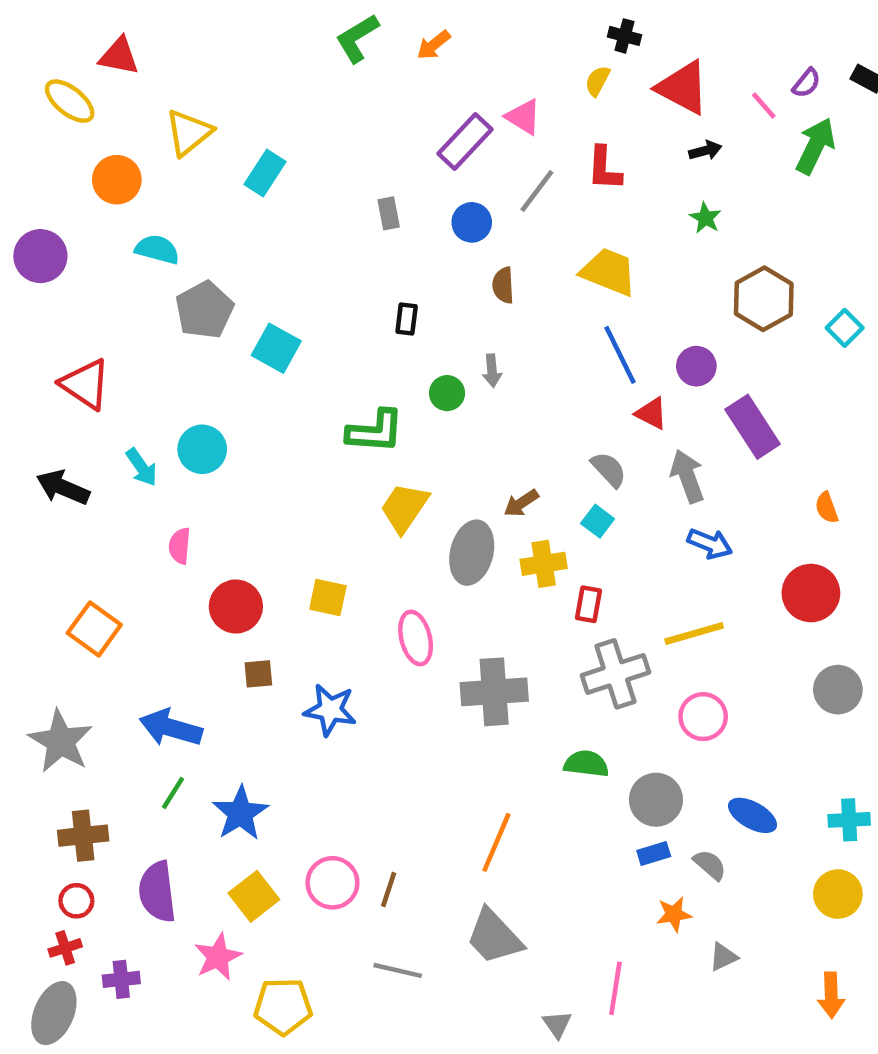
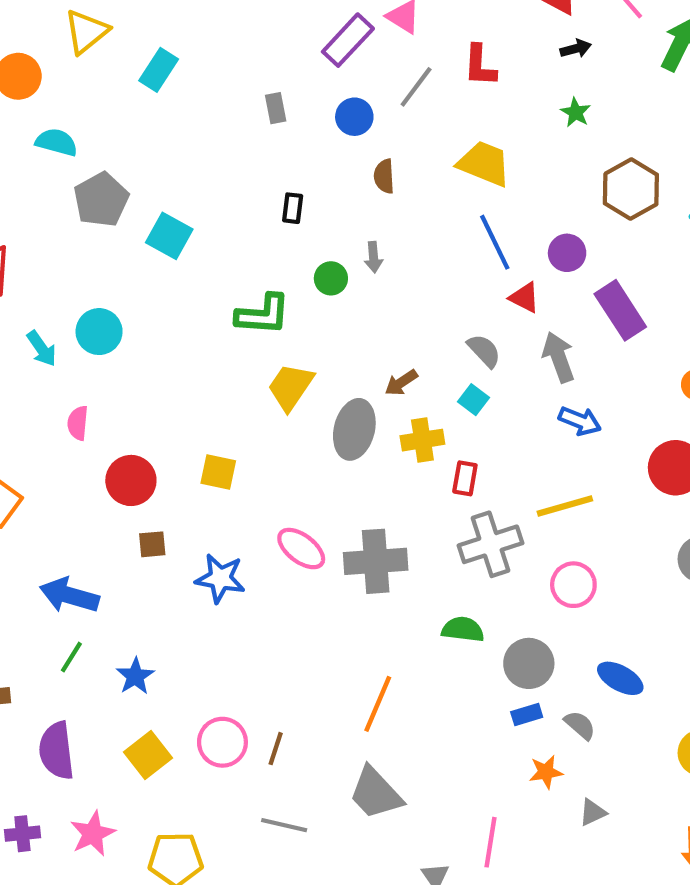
pink ellipse: (416, 638) -> (301, 549), moved, turned -39
blue star: (240, 813) -> (135, 676), size x0.7
pink star: (218, 957) -> (93, 834), moved

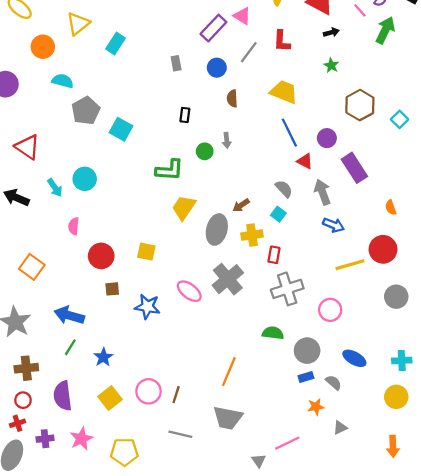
yellow line: (565, 506) -> (350, 265), moved
gray cross: (376, 561) -> (228, 279), moved, turned -36
gray trapezoid: (376, 793) -> (228, 418), turned -36
pink line: (490, 842) -> (287, 443), turned 55

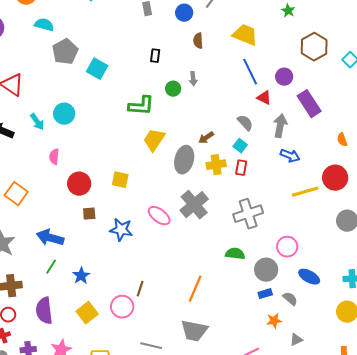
gray arrow: (322, 192) -> (280, 126), turned 30
red rectangle: (274, 255) -> (241, 168), moved
pink circle: (330, 310) -> (287, 247), moved
brown line: (176, 395) -> (140, 289), moved

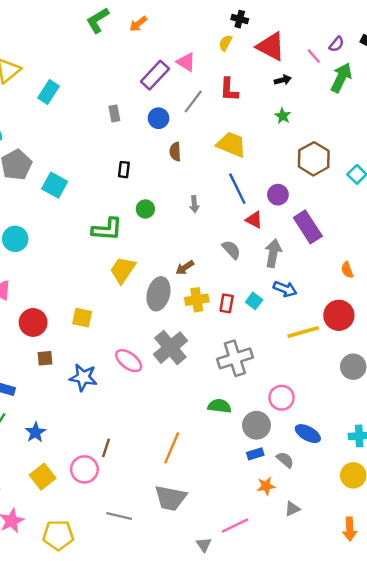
gray arrow: (193, 79) -> (194, 204), moved
cyan square: (240, 146) -> (254, 301), moved

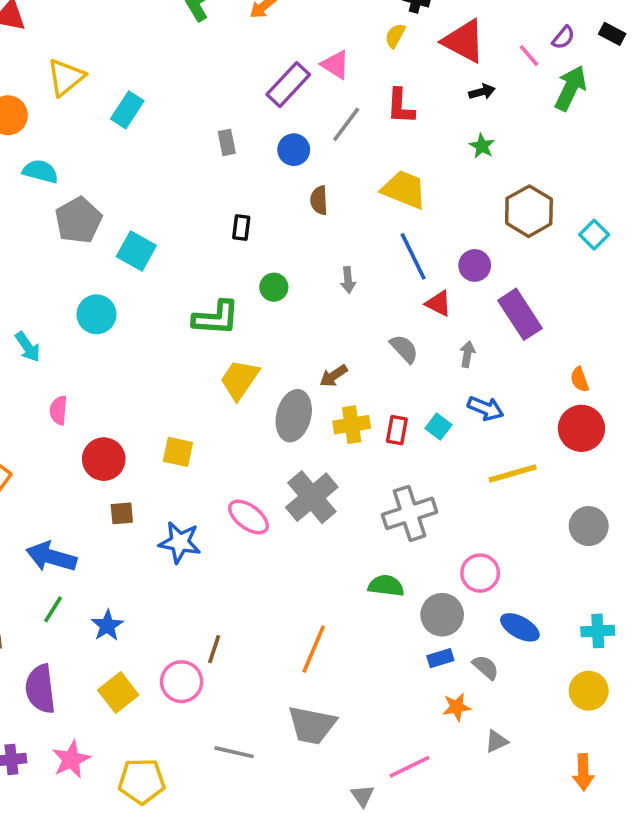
cyan circle: (15, 239) -> (96, 314), moved
gray arrow: (273, 253) -> (467, 354), size x0.6
red circle: (339, 315) -> (581, 428), moved

